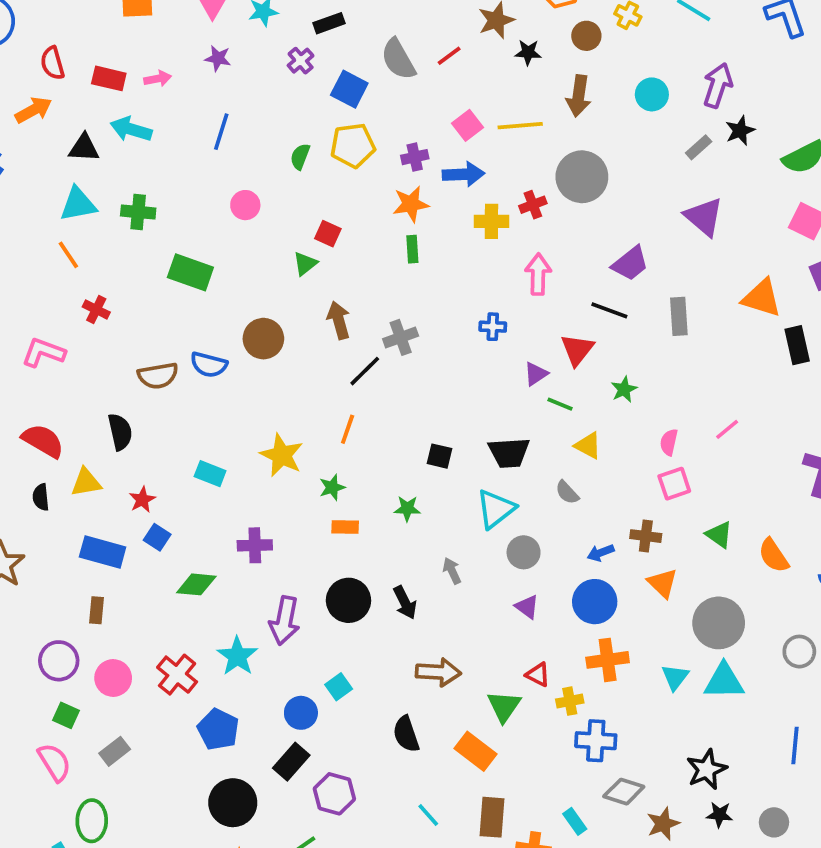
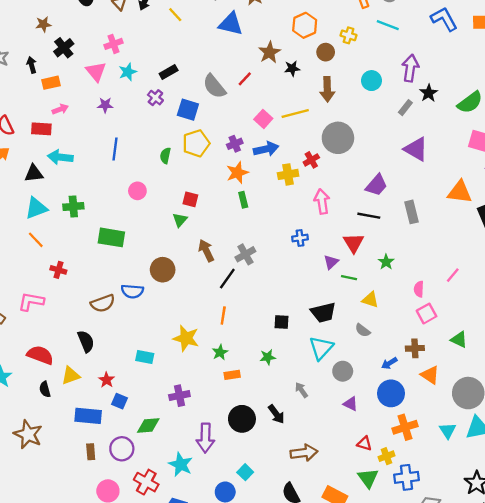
pink arrow: (158, 79) -> (60, 109), moved
purple circle: (59, 661) -> (122, 449), moved
green triangle: (504, 706) -> (368, 478), moved

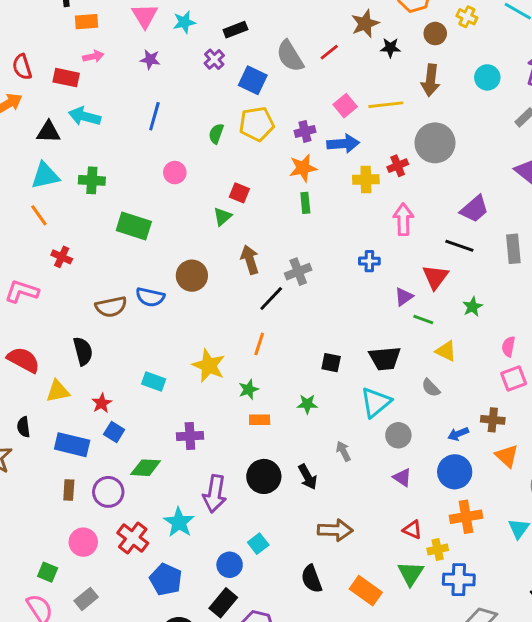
black semicircle: (45, 389) -> (24, 427), moved

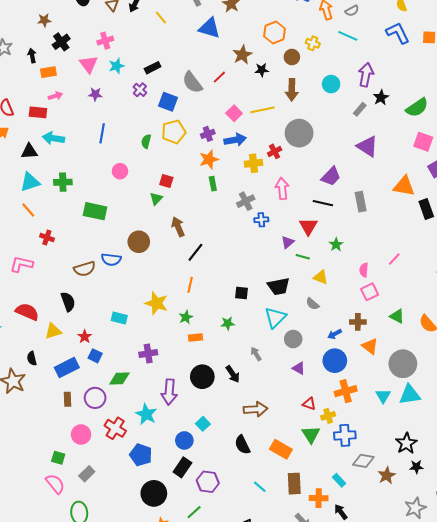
gray cross: (298, 272) -> (246, 201), moved
blue rectangle: (72, 445) -> (67, 367), turned -35

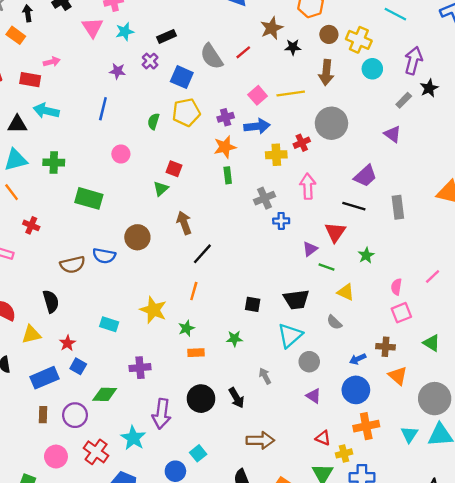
yellow cross: (313, 43) -> (359, 40), moved, size x1.5
orange rectangle: (48, 72) -> (16, 35), moved, turned 42
purple star: (95, 94) -> (117, 71), moved
purple triangle: (367, 146) -> (393, 134), moved, size x0.7

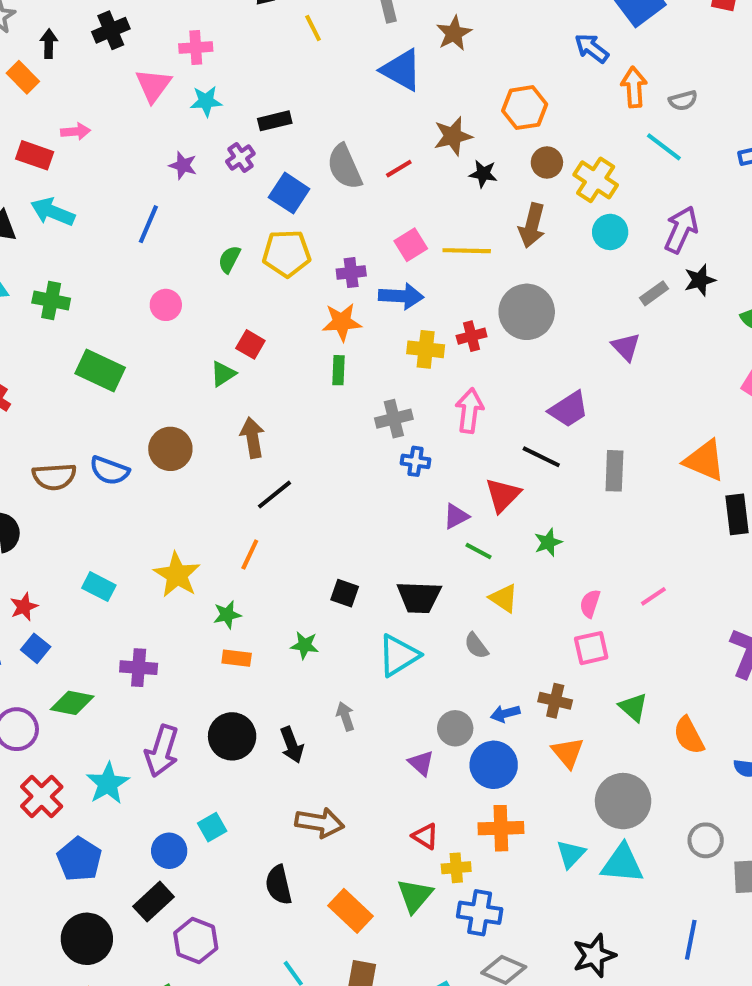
gray circle: (309, 362) -> (455, 728), moved

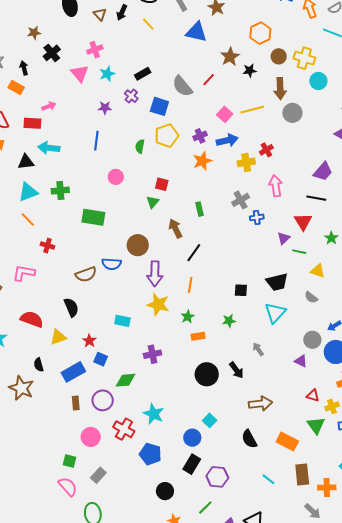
gray circle: (527, 312) -> (292, 113), moved, size x0.7
green rectangle: (339, 370) -> (199, 209), moved
purple arrow: (162, 751) -> (155, 274), moved
black circle: (87, 939) -> (165, 491), size x0.7

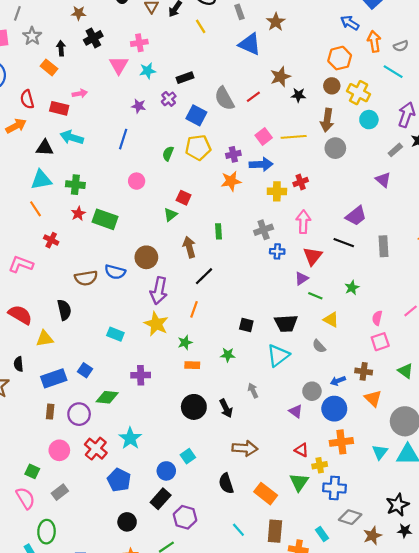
orange hexagon: (260, 33) -> (340, 58), moved
red triangle: (303, 222) -> (313, 256), moved
red star: (89, 341) -> (78, 214), moved

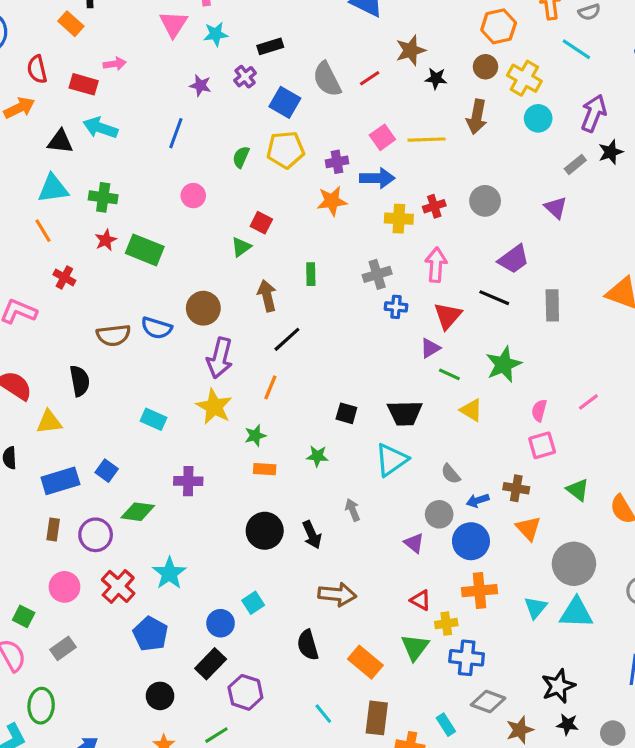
gray circle: (335, 148) -> (485, 201), moved
green star: (352, 288) -> (504, 364), size x1.6
gray semicircle: (319, 346) -> (451, 474), moved

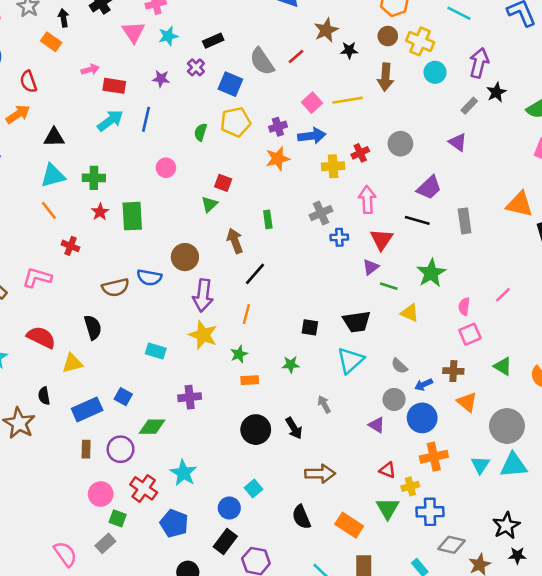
red rectangle: (84, 84) -> (114, 86), moved
cyan arrow: (100, 128) -> (110, 121), moved, turned 132
green rectangle: (145, 250) -> (132, 216), turned 72
green square: (24, 616) -> (118, 518), moved

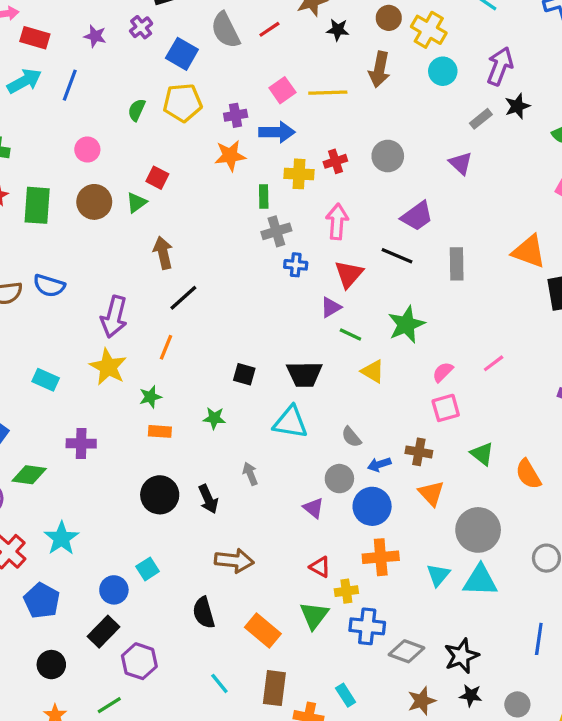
green rectangle: (268, 219) -> (264, 196), moved
brown circle: (185, 257) -> (94, 202), moved
pink semicircle: (464, 306) -> (443, 372), turned 30
cyan triangle: (350, 360) -> (290, 422), turned 44
gray diamond: (451, 545) -> (406, 651), moved

